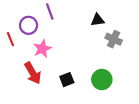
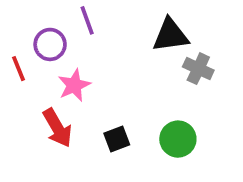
black triangle: (98, 20) -> (171, 35), size x1.5

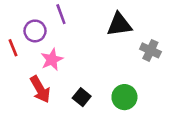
gray cross: (198, 69) -> (150, 50), moved
black square: (117, 139) -> (82, 97), turned -30

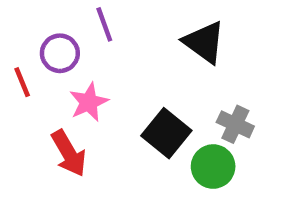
black triangle: (119, 24) -> (204, 42), turned 44
gray cross: (150, 50) -> (235, 124), moved
black square: (82, 97) -> (166, 133), moved, size x1.5

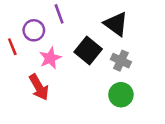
gray cross: (235, 124) -> (121, 61), moved
black square: (166, 133) -> (88, 51), moved

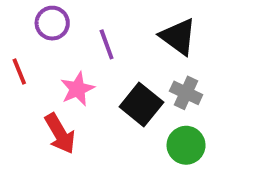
purple line: (59, 14) -> (107, 44), moved
purple circle: (34, 30) -> (52, 23), moved
black square: (88, 51) -> (141, 105), moved

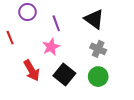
pink star: (77, 89) -> (51, 47), moved
black square: (141, 105) -> (64, 74), moved

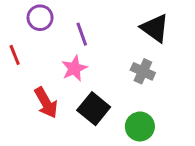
black triangle: (94, 19) -> (155, 28), moved
green circle: (98, 77) -> (140, 127), moved

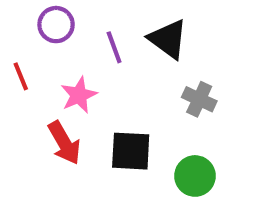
black triangle: (155, 28) -> (168, 39), moved
pink star: (74, 68) -> (79, 95), moved
black square: (94, 109) -> (131, 151), turned -36

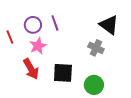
purple circle: (56, 25) -> (33, 25), moved
black triangle: (168, 39) -> (109, 25), moved

